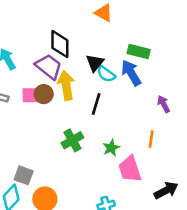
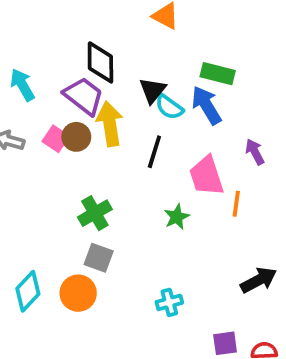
pink square: (30, 95) -> (56, 139), turned 35
green cross: (72, 140) -> (95, 213), moved
pink trapezoid: (130, 169) -> (206, 176), moved
gray square: (24, 175) -> (99, 258), moved

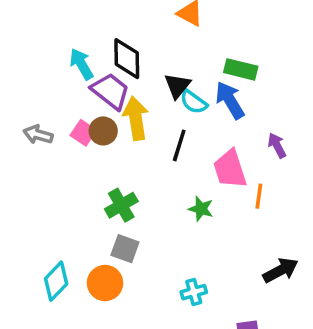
cyan arrow: (22, 85) -> (81, 64), moved
green star: (177, 217) -> (201, 209), turned -30

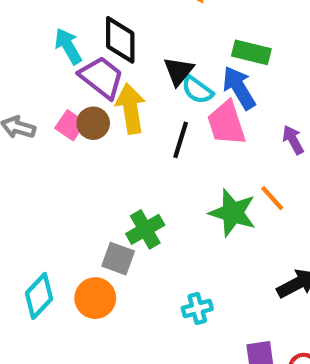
pink trapezoid: (230, 169) -> (226, 123), moved
orange line: (259, 196) -> (272, 198), turned -50
green cross: (121, 205) -> (145, 229), moved
green star: (201, 209) -> (233, 213), moved, size x1.6

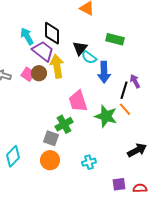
blue arrow: (239, 88) -> (104, 72), moved, turned -150
pink trapezoid: (226, 123) -> (78, 101), moved
black line: (181, 140) -> (124, 90), moved
orange circle: (95, 298) -> (50, 160), moved

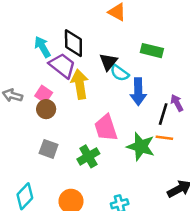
brown circle: (39, 73) -> (46, 109), moved
orange line: (125, 109) -> (164, 138), turned -40
gray square: (51, 138) -> (49, 149), moved

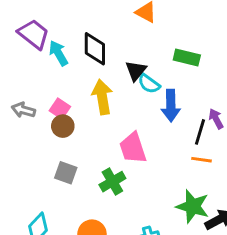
purple trapezoid: (62, 66) -> (34, 34), moved
green star: (141, 146) -> (193, 206), moved

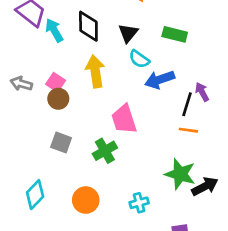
black triangle: (136, 71) -> (128, 33), moved
blue arrow: (171, 106) -> (160, 80), turned 72

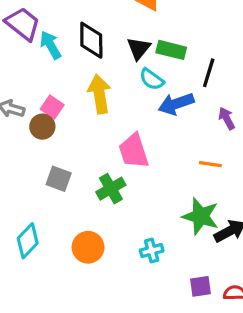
green rectangle: (175, 34) -> (171, 50), moved
brown circle: (58, 99) -> (42, 127), moved
black line: (187, 104) -> (209, 73), moved

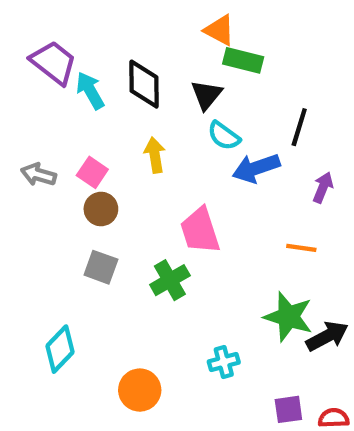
green rectangle: (171, 50) -> (243, 60), moved
yellow arrow: (99, 94) -> (155, 155), size x0.7
purple arrow: (227, 118) -> (323, 187), turned 50
brown circle: (42, 127) -> (101, 209), moved
orange circle: (88, 247) -> (140, 390), moved

